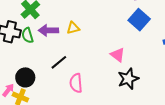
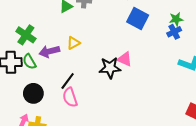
black circle: (25, 77) -> (33, 93), moved
black star: (128, 79) -> (110, 68), moved, turned 30
pink semicircle: (76, 83) -> (70, 97), moved

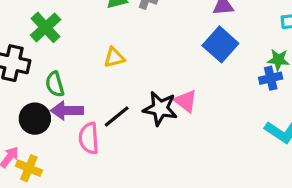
purple arrow: (49, 51) -> (67, 110), moved
green semicircle: (29, 62) -> (55, 84), moved
black line: (68, 81) -> (117, 116), moved

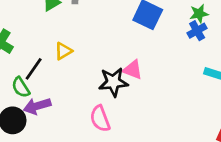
black line: (117, 116) -> (34, 69), moved
pink semicircle: (89, 138) -> (100, 119), moved

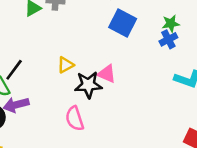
yellow triangle: (63, 51) -> (66, 65), moved

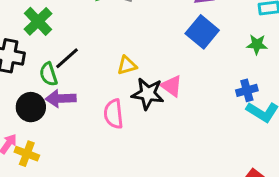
blue cross: (168, 39) -> (247, 90), moved
pink semicircle: (75, 119) -> (114, 114), moved

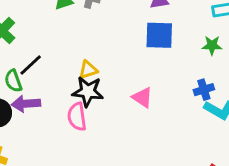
blue square: (202, 32) -> (159, 35), turned -36
pink triangle: (172, 86) -> (142, 98), moved
black star: (148, 94) -> (88, 91), moved

